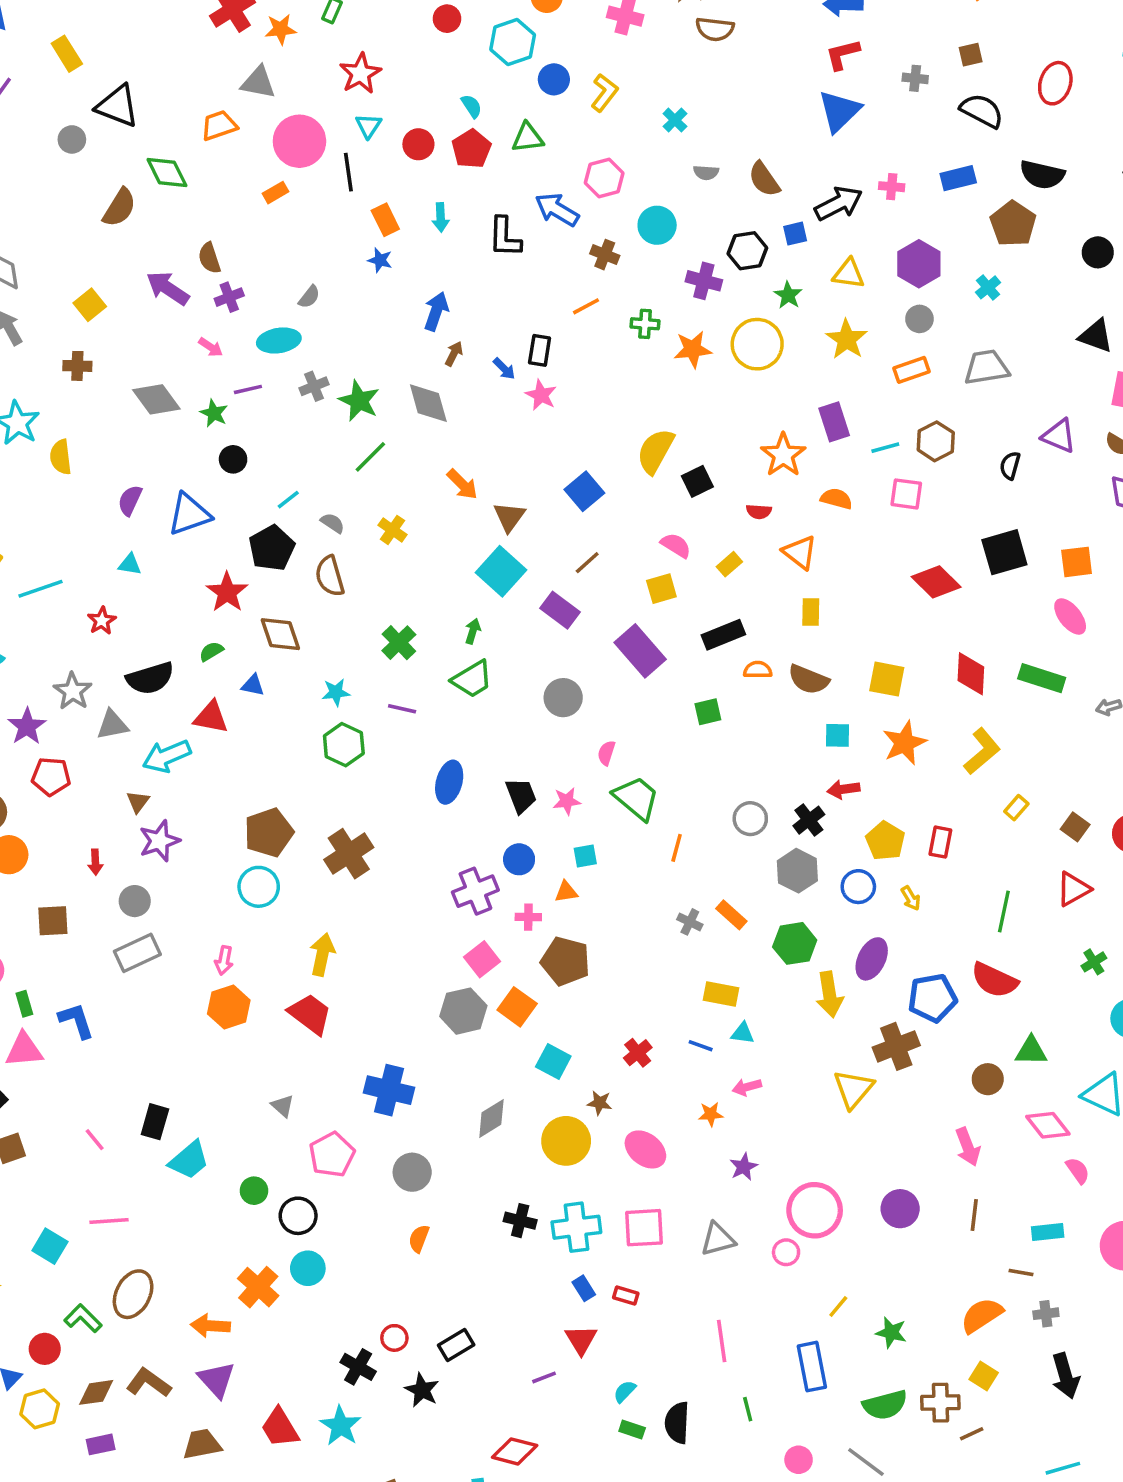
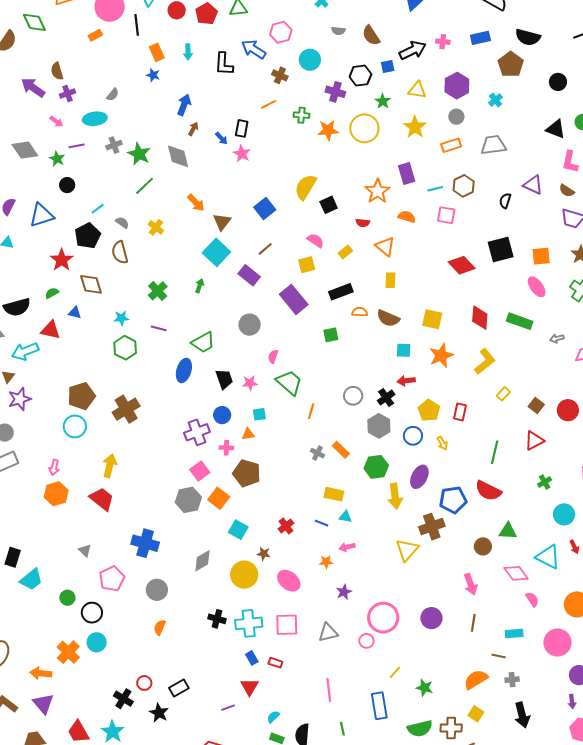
green trapezoid: (472, 679) -> (203, 342), moved

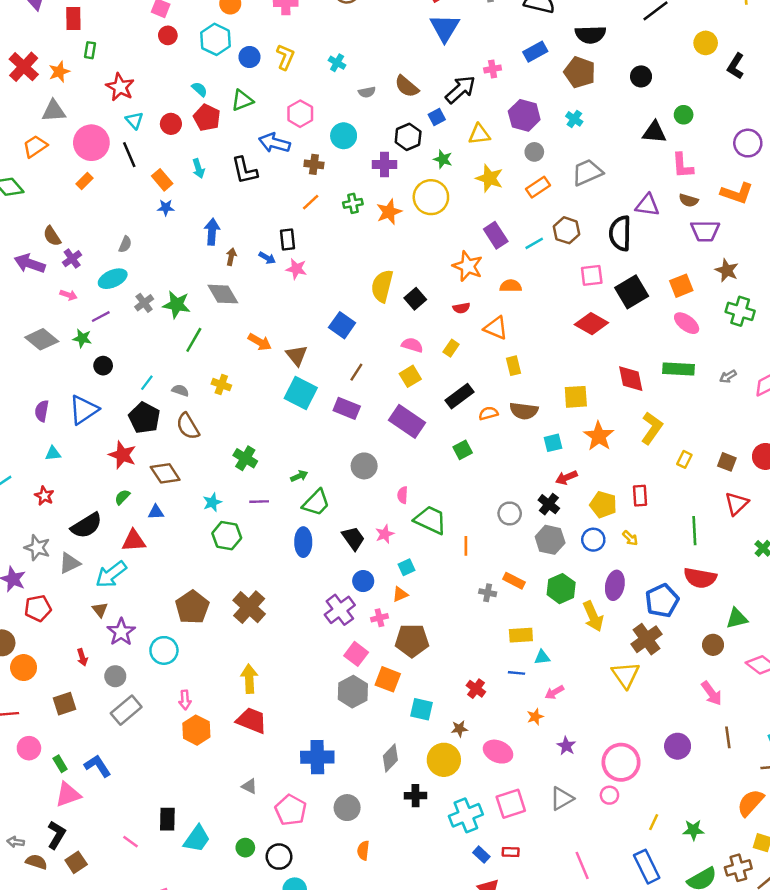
black semicircle: (505, 201) -> (620, 233), size x1.8
pink square: (446, 215) -> (592, 275), moved
green arrow: (200, 286) -> (299, 476), moved, turned 64
cyan circle: (75, 426) -> (164, 650), moved
black cross: (217, 619) -> (415, 796), moved

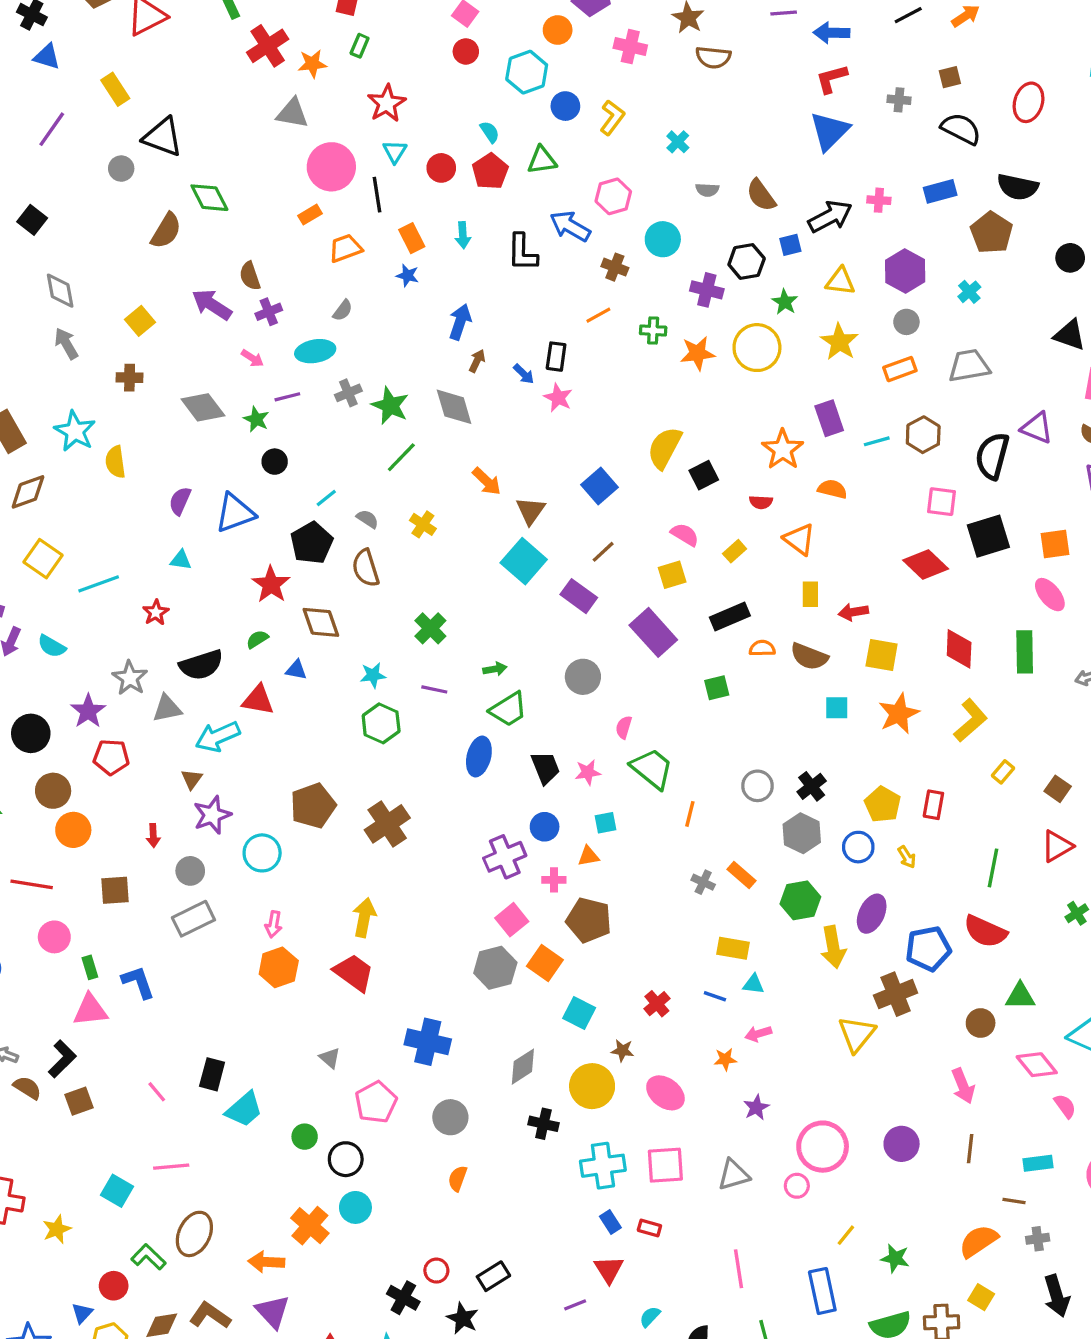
orange trapezoid: (35, 146) -> (345, 248), moved
green rectangle: (678, 369) -> (1025, 652), turned 72
red arrow: (566, 478) -> (853, 612), moved

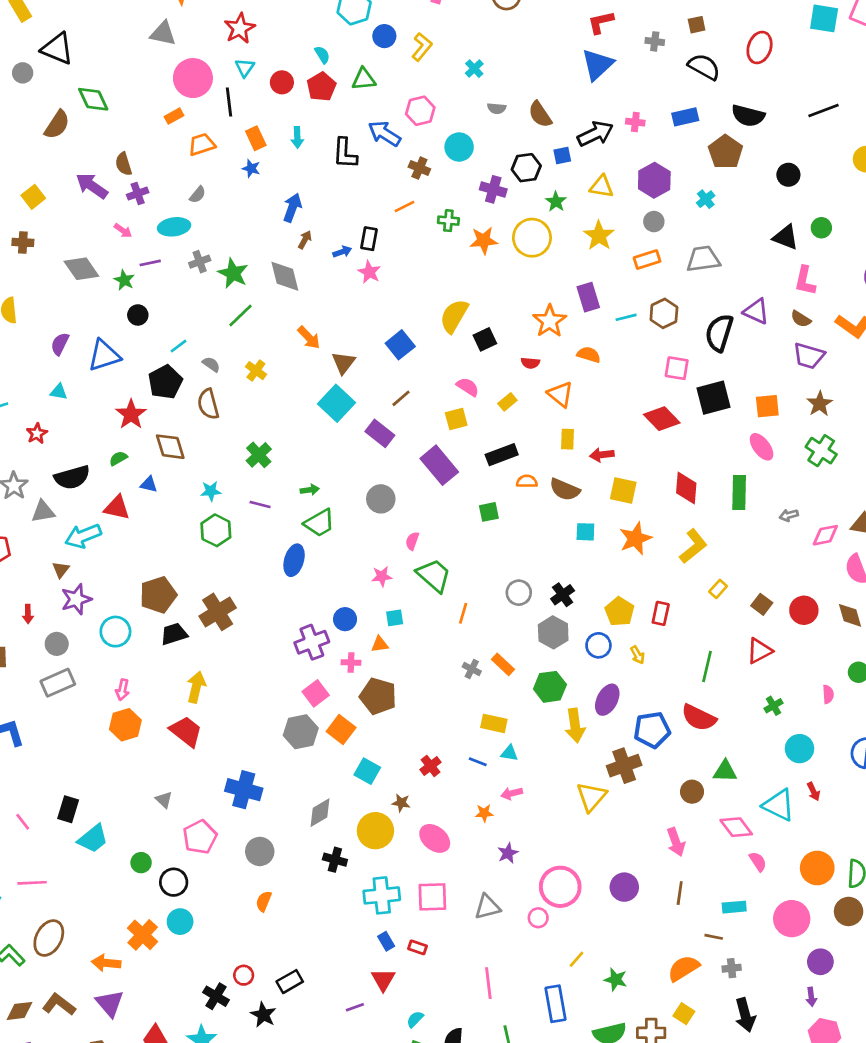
blue arrow: (524, 374) -> (342, 252), turned -66
black trapezoid: (545, 768) -> (174, 634), moved, turned -88

